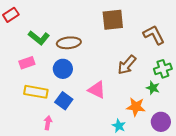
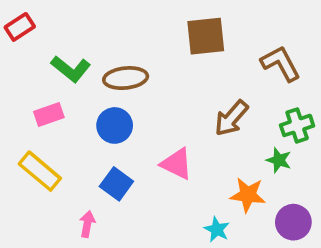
yellow rectangle: (36, 92) -> (40, 171), moved, turned 30

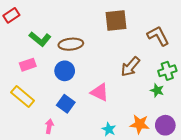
orange star: (248, 195) -> (140, 124), moved
cyan star: (217, 229) -> (109, 129), moved

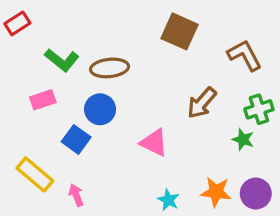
brown square: (116, 21) -> (179, 31), turned 30
yellow rectangle: (23, 96) -> (35, 174), moved
blue square: (66, 104) -> (76, 139), moved
pink arrow: (49, 126) -> (76, 195), turned -32

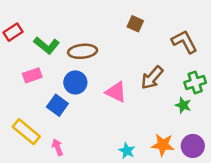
red rectangle: (17, 23) -> (13, 32), moved
brown square: (179, 31) -> (135, 24), size x0.6
pink triangle: (154, 143) -> (116, 92), moved

